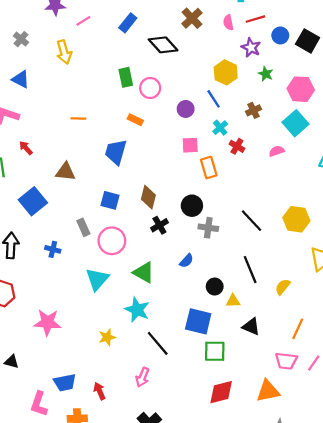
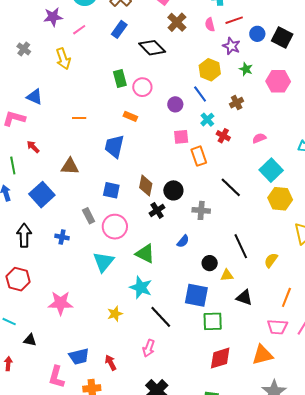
blue triangle: (21, 79) -> (34, 97), moved
cyan square: (296, 123) -> (271, 170), moved
black circle: (192, 206) -> (173, 190), moved
black line: (252, 221) -> (231, 187), moved

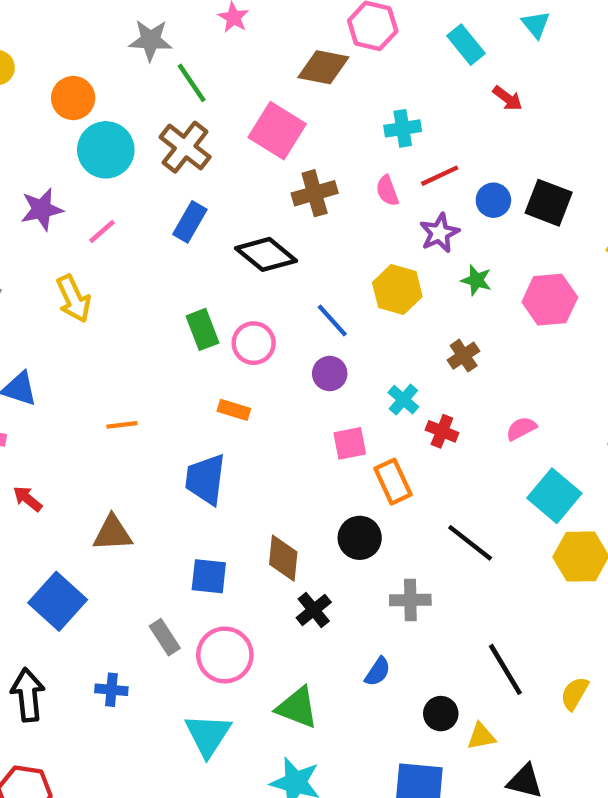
brown cross: (177, 22) -> (315, 193), turned 36
purple star: (231, 46) -> (439, 233), turned 30
blue line: (200, 94) -> (332, 320), moved
black circle: (173, 190) -> (360, 538), moved

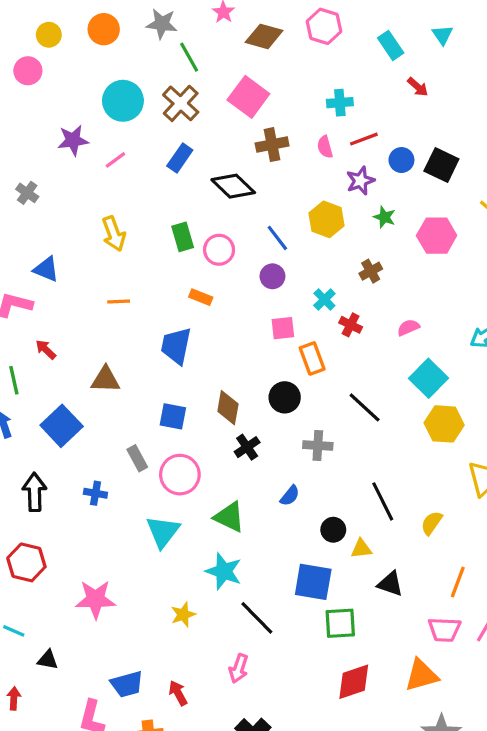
brown diamond: (323, 67) -> (264, 36), moved
orange circle: (73, 98) -> (104, 29), moved
yellow arrow: (74, 299) -> (114, 234), moved

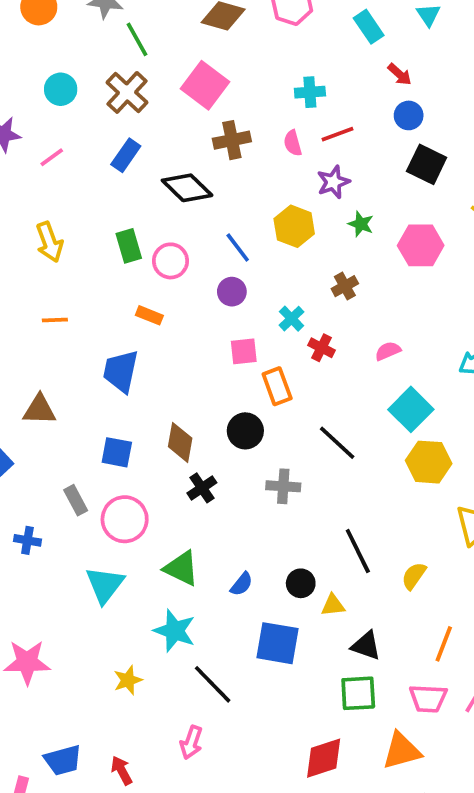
cyan circle: (123, 101) -> (61, 89), size x0.7
blue circle: (401, 160) -> (409, 115), moved
blue semicircle: (290, 496) -> (242, 584), moved
green square: (340, 623) -> (358, 693), moved

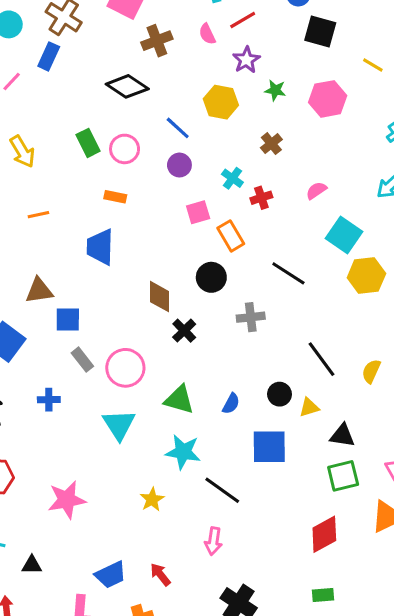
blue rectangle: (126, 155) -> (49, 56), moved
red cross: (321, 348) -> (261, 198), turned -35
blue square: (117, 452) -> (68, 320), moved

